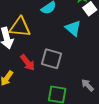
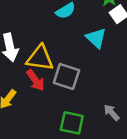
yellow triangle: (20, 27) -> (40, 58), moved

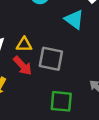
yellow triangle: (40, 58) -> (24, 45), size x0.6

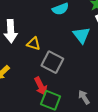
red arrow: (23, 66) -> (41, 86), moved

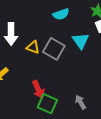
gray square: (52, 62) -> (54, 49), moved

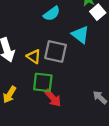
yellow triangle: (33, 47) -> (34, 57), turned 32
green square: (47, 104) -> (43, 82), moved

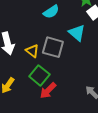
green square: (43, 82) -> (39, 75), turned 30
red arrow: (53, 98) -> (48, 91), turned 84

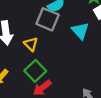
gray square: (53, 47) -> (48, 19), moved

